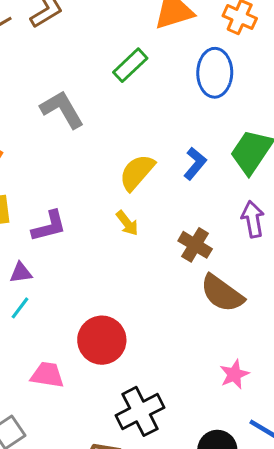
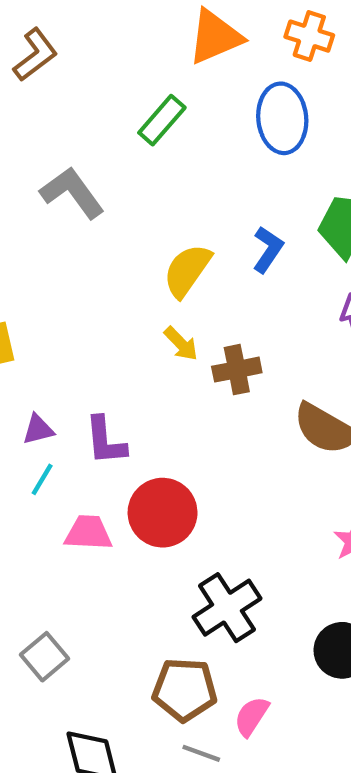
purple L-shape: (49, 226) -> (105, 441), moved, turned 105
brown cross: (195, 245) -> (237, 370), moved, turned -36
pink trapezoid: (47, 375) -> (88, 533), moved

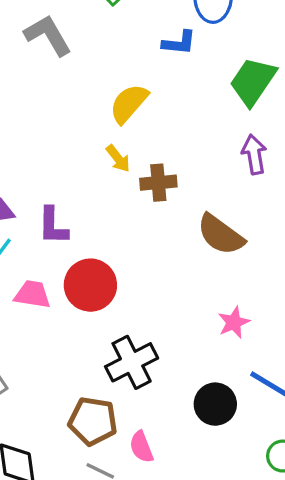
blue L-shape: (268, 249) -> (179, 43), moved, turned 56
pink semicircle: (252, 716) -> (141, 447), turned -60

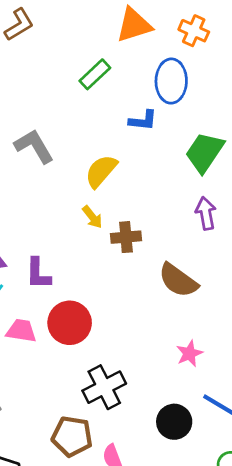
gray L-shape: (48, 35) -> (34, 146), moved

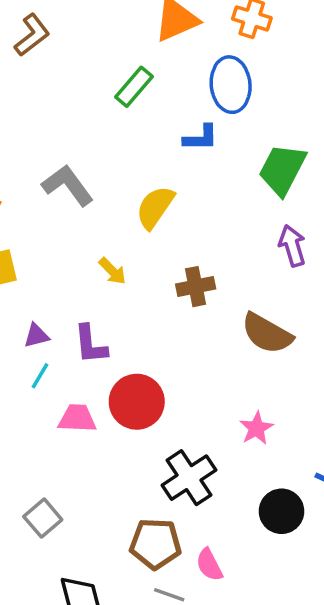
yellow arrow: (92, 217) -> (112, 271), moved
pink star: (189, 354) -> (256, 428), moved

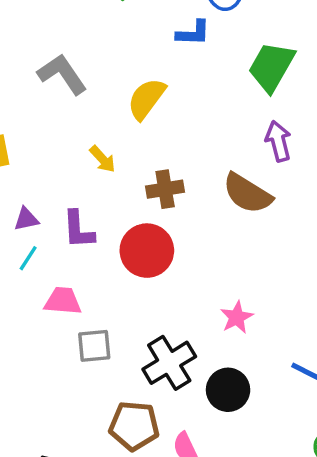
brown cross: (196, 287) -> (165, 189), moved
brown semicircle: (267, 334) -> (247, 193), moved
red circle: (137, 402) -> (147, 251), moved
black circle: (281, 511) -> (228, 390), moved
gray square: (43, 518) -> (94, 346), moved, turned 33

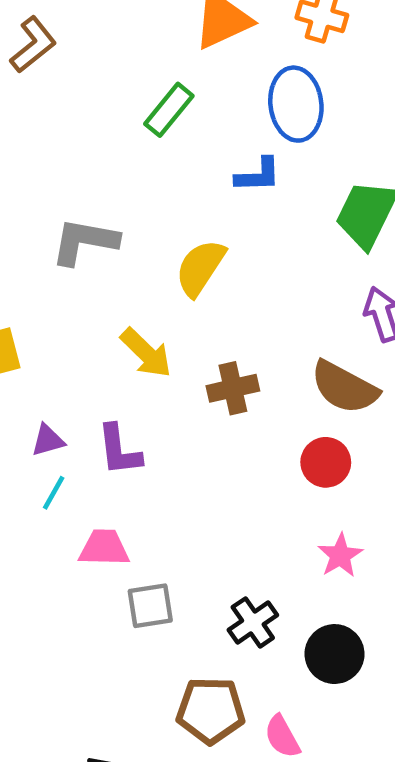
gray L-shape: (62, 74) -> (85, 241), turned -42
yellow arrow: (103, 159) -> (146, 353), size x1.4
red circle: (147, 251) -> (326, 462), moved, size x0.7
black cross: (169, 363) -> (253, 622), size x0.7

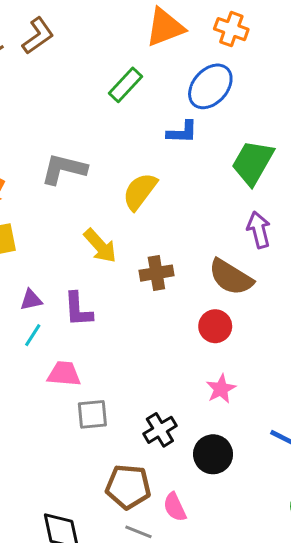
blue ellipse: (296, 104) -> (210, 86), turned 45

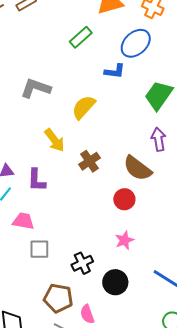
brown cross: (156, 273) -> (90, 161), turned -30

